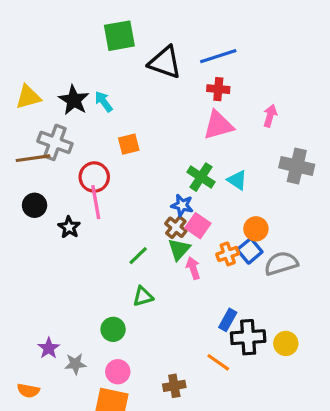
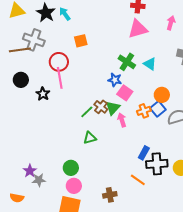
brown cross: (176, 227) -> (101, 107), moved
green circle: (113, 329) -> (71, 168), moved
gray star: (75, 364) -> (39, 180), moved

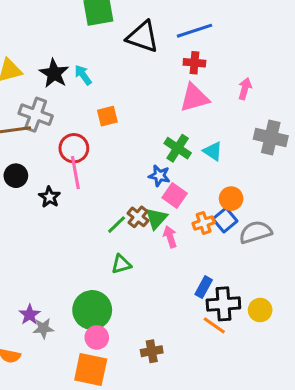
green circle: (71, 168) -> (92, 310), size x1.6
orange line: (138, 180) -> (214, 325), moved

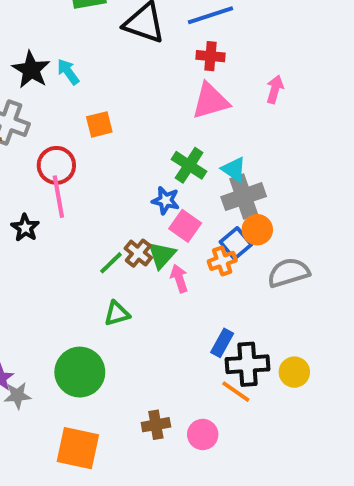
gray cross: (271, 138) -> (244, 197), moved, turned -32
blue square: (225, 220) -> (236, 243), moved
pink circle: (97, 337) -> (203, 434), moved

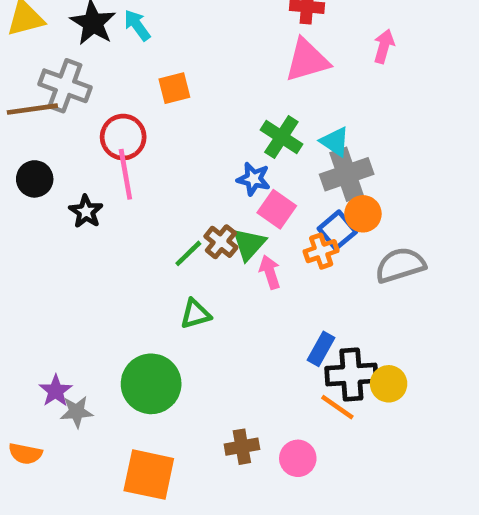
yellow circle: (294, 372) -> (389, 384), moved

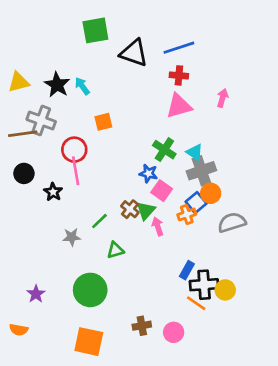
green line: (188, 253) -> (99, 221), moved
gray star: (77, 412) -> (72, 237), moved

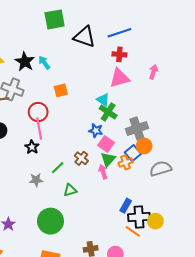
cyan triangle: (195, 152) -> (103, 100), moved
black star: (53, 192) -> (32, 147), moved
green triangle: (146, 211) -> (108, 159), moved

